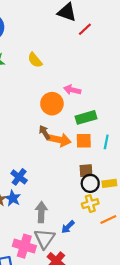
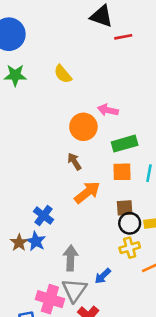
red line: (85, 29) -> (123, 37), turned 32
orange arrow: (59, 140) -> (87, 192), moved, turned -50

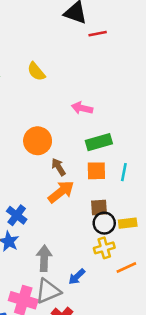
orange circle: (83, 127) -> (38, 141), moved
brown arrow: (74, 162) -> (58, 167), moved
gray triangle: (74, 290) -> (48, 291), turned 32

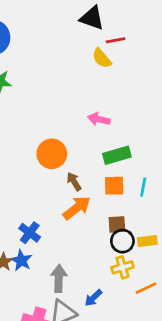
yellow semicircle: (36, 72) -> (102, 58), moved

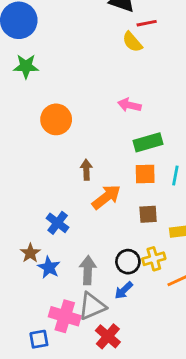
orange circle: (52, 154) -> (56, 119), moved
brown arrow: (74, 182) -> (86, 170), moved, turned 30
black circle: (122, 241) -> (128, 262), moved
blue star: (21, 260) -> (49, 267), moved

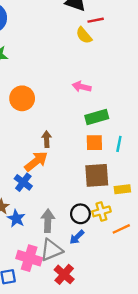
orange arrow: (106, 197) -> (36, 161), moved
brown square: (148, 214) -> (97, 175), size x1.6

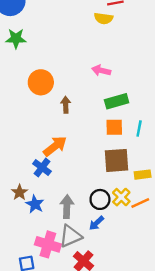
yellow semicircle: (84, 35) -> (104, 18), turned -42
brown arrow: (47, 139) -> (66, 105), moved
yellow cross: (101, 211) -> (121, 197), turned -30
orange line: (121, 229) -> (140, 203), moved

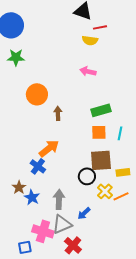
pink arrow: (101, 70) -> (88, 71), moved
black circle: (100, 199) -> (87, 176), moved

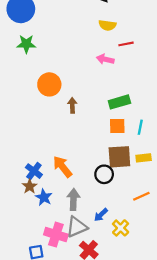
red line: (100, 27) -> (126, 44), moved
orange arrow: (49, 148) -> (62, 167), moved, turned -90
blue cross: (38, 166) -> (34, 171), moved
yellow rectangle: (123, 172) -> (144, 158), moved
yellow cross: (105, 191) -> (121, 228), moved

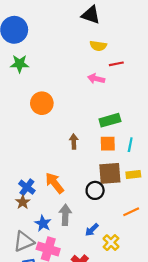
brown arrow: (72, 105) -> (74, 141), moved
blue star: (44, 197) -> (43, 223), moved
gray triangle: (77, 227) -> (24, 241), moved

